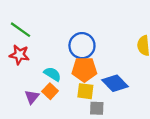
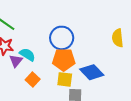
cyan semicircle: (52, 74) -> (27, 55), moved
purple triangle: (32, 97) -> (16, 61), moved

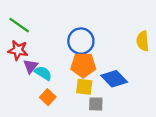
cyan semicircle: (27, 55) -> (43, 73), moved
orange square: (33, 79) -> (48, 97), moved

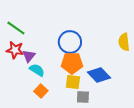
purple triangle: (31, 66) -> (29, 56), moved

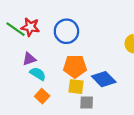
blue circle: (70, 42) -> (66, 31), moved
red star: (15, 50) -> (30, 27), moved
purple triangle: (29, 56) -> (29, 59), turned 32

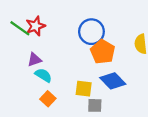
red star: (30, 27) -> (36, 26), turned -30
blue circle: (66, 31) -> (91, 32), moved
orange pentagon: (75, 66) -> (103, 52), moved, turned 30

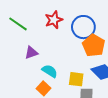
red star: (36, 26) -> (54, 20), moved
cyan semicircle: (43, 75) -> (50, 71), moved

